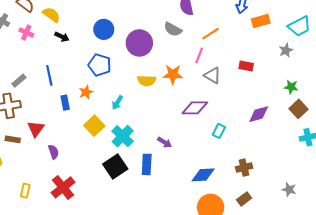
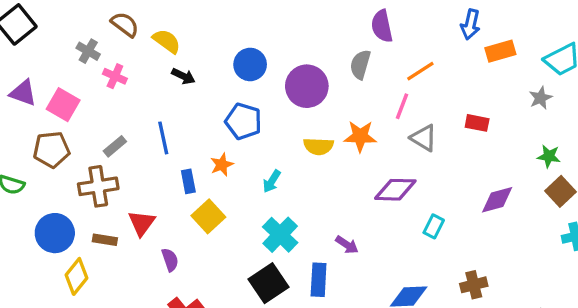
gray semicircle: (173, 29) -> (360, 64), turned 78
pink cross: (26, 33) -> (115, 76), moved
yellow square: (94, 126) -> (208, 216), moved

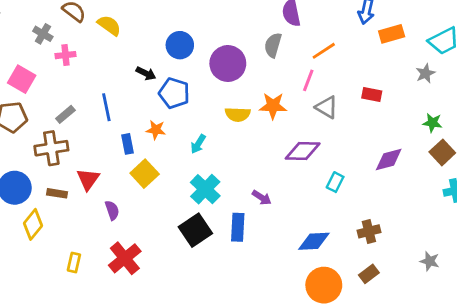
pink cross: (115, 76) -> (65, 55), turned -30
black arrow: (183, 76) -> (146, 73), moved
orange star: (222, 165) -> (156, 130), turned 30

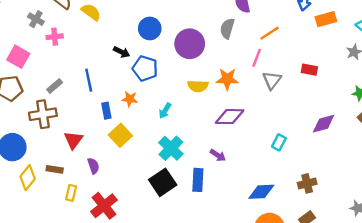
gray triangle: (327, 107) -> (272, 80), turned 36
purple diamond: (303, 151) -> (230, 117), moved
brown rectangle: (57, 193) -> (55, 169), moved
yellow rectangle: (74, 263) -> (71, 193), moved

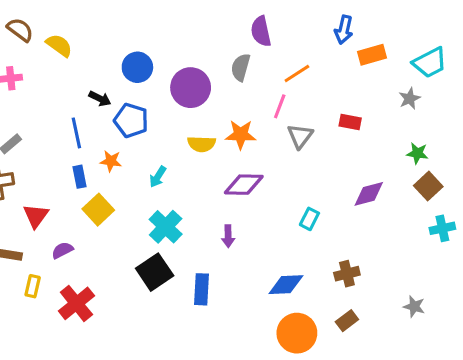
blue line: (89, 80) -> (76, 133), moved
purple arrow: (218, 155) -> (228, 236), turned 56
purple semicircle: (93, 166) -> (62, 250), turned -98
blue rectangle: (198, 180) -> (202, 289), moved

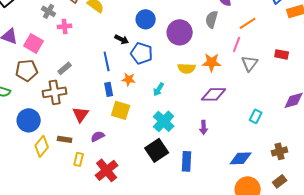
yellow square: (98, 210) -> (121, 110), turned -30

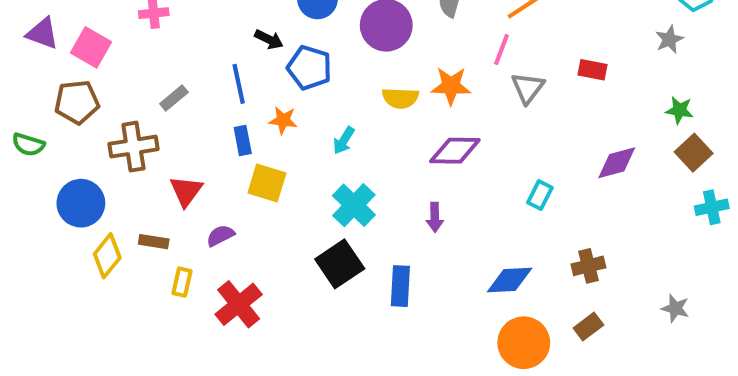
gray rectangle: (65, 68) -> (174, 98), moved

